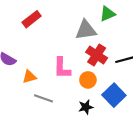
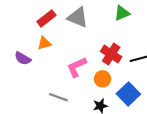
gray triangle: (86, 30) -> (78, 17), moved, turned 30
pink L-shape: (62, 68) -> (77, 67), turned 65
orange triangle: (29, 77) -> (44, 43), moved

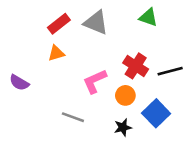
green triangle: (122, 13) -> (148, 17), turned 42
purple semicircle: (23, 58) -> (19, 83), moved

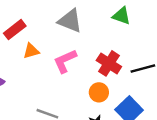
red rectangle: (59, 24) -> (15, 30), moved
pink L-shape: (95, 81) -> (65, 61), moved

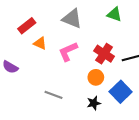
orange triangle: (31, 51) -> (40, 43), turned 40

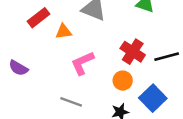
orange triangle: (40, 43) -> (64, 32), moved, turned -32
pink L-shape: (68, 52) -> (82, 63), moved

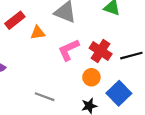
pink L-shape: (82, 63) -> (69, 50), moved

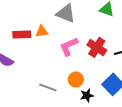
red rectangle: (15, 20) -> (22, 34), moved, turned 36
orange circle: (91, 77) -> (76, 79), moved

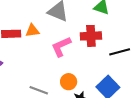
red cross: (97, 47) -> (91, 36), moved, turned -36

